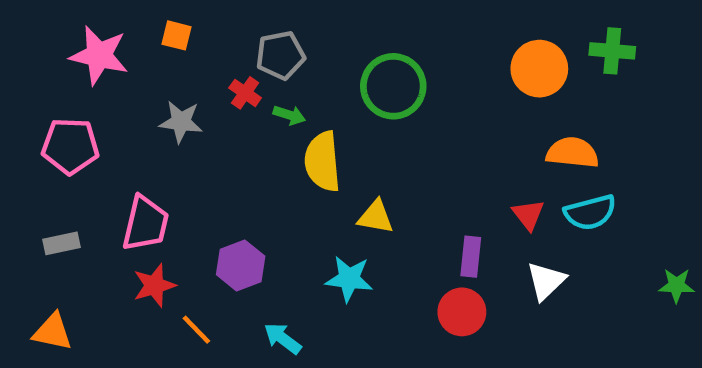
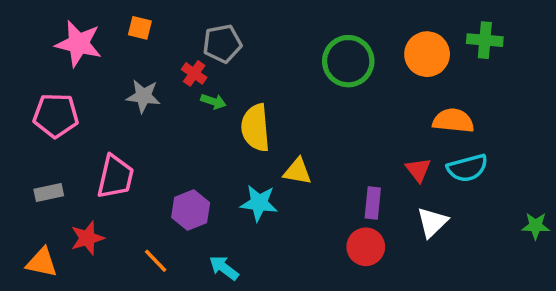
green circle: (393, 86) -> (348, 61), moved
green arrow: (289, 115) -> (213, 101), moved
cyan star: (349, 279) -> (259, 203), moved
red star: (154, 285) -> (87, 238), moved

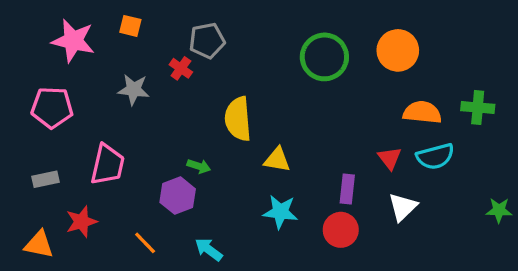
green cross: (485, 40) -> (478, 107), moved
green arrow: (213, 101) -> (199, 166), moved
cyan star: (259, 203) -> (280, 212), moved

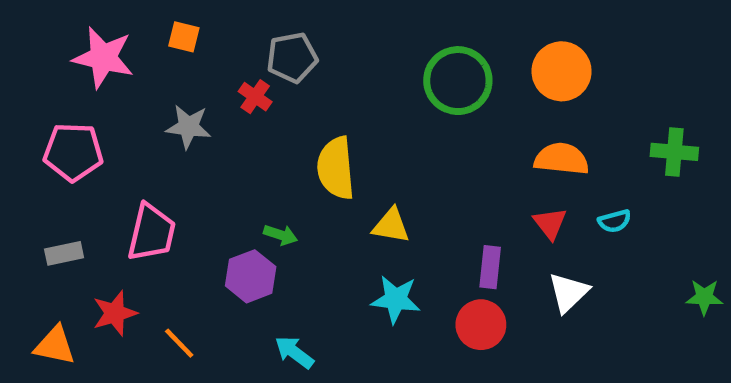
orange semicircle: (422, 112) -> (562, 159), moved
cyan semicircle: (435, 156) -> (614, 221), size x0.6
orange line: (145, 243) -> (179, 343), moved

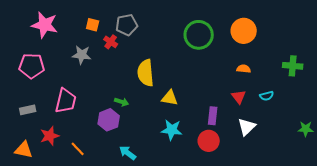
orange square: (184, 37) -> (93, 25), moved
orange semicircle: (562, 159) -> (244, 69), size x0.6

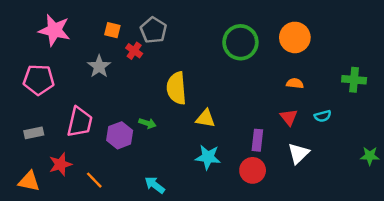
gray pentagon: (127, 25) -> (153, 30), turned -30
gray star: (82, 55) -> (99, 66), turned 30
purple hexagon: (109, 120) -> (120, 135), moved

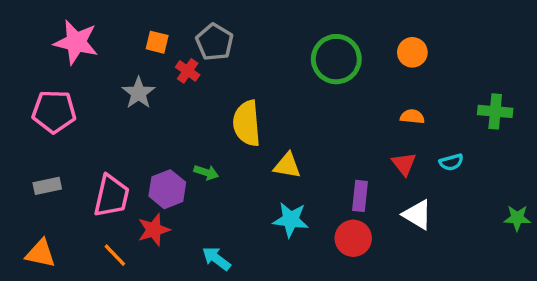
orange circle: (295, 37) -> (412, 52), size x0.7
pink trapezoid: (80, 122) -> (111, 196), moved
white triangle: (298, 153) -> (417, 215), turned -45
red star: (60, 164) -> (154, 230), moved
orange line: (94, 180) -> (115, 255), moved

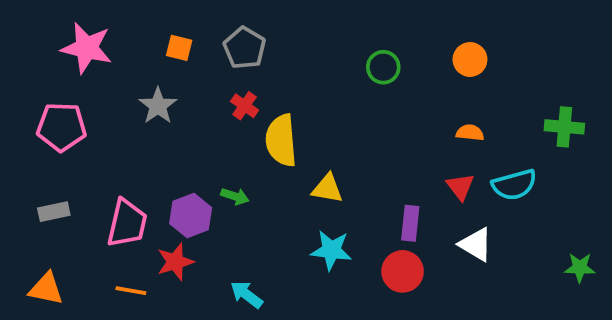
green circle: (336, 59) -> (383, 67), size x0.6
red cross: (188, 71) -> (245, 106), moved
cyan semicircle: (451, 162) -> (514, 185), size x1.6
green star: (517, 218) -> (580, 268), moved
orange line: (115, 255) -> (131, 291), turned -36

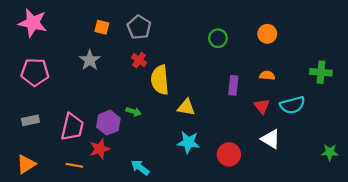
pink star: (87, 48) -> (33, 23), moved
purple rectangle: (410, 223) -> (233, 85), moved
orange triangle: (46, 289) -> (26, 164), turned -45

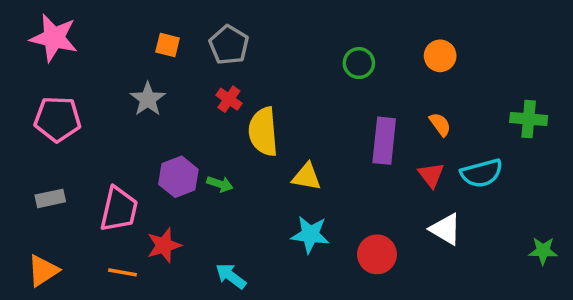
orange semicircle: (267, 75) -> (440, 124), turned 48
purple rectangle: (233, 85) -> (384, 141), size x1.4
purple hexagon: (108, 123) -> (178, 177), moved

